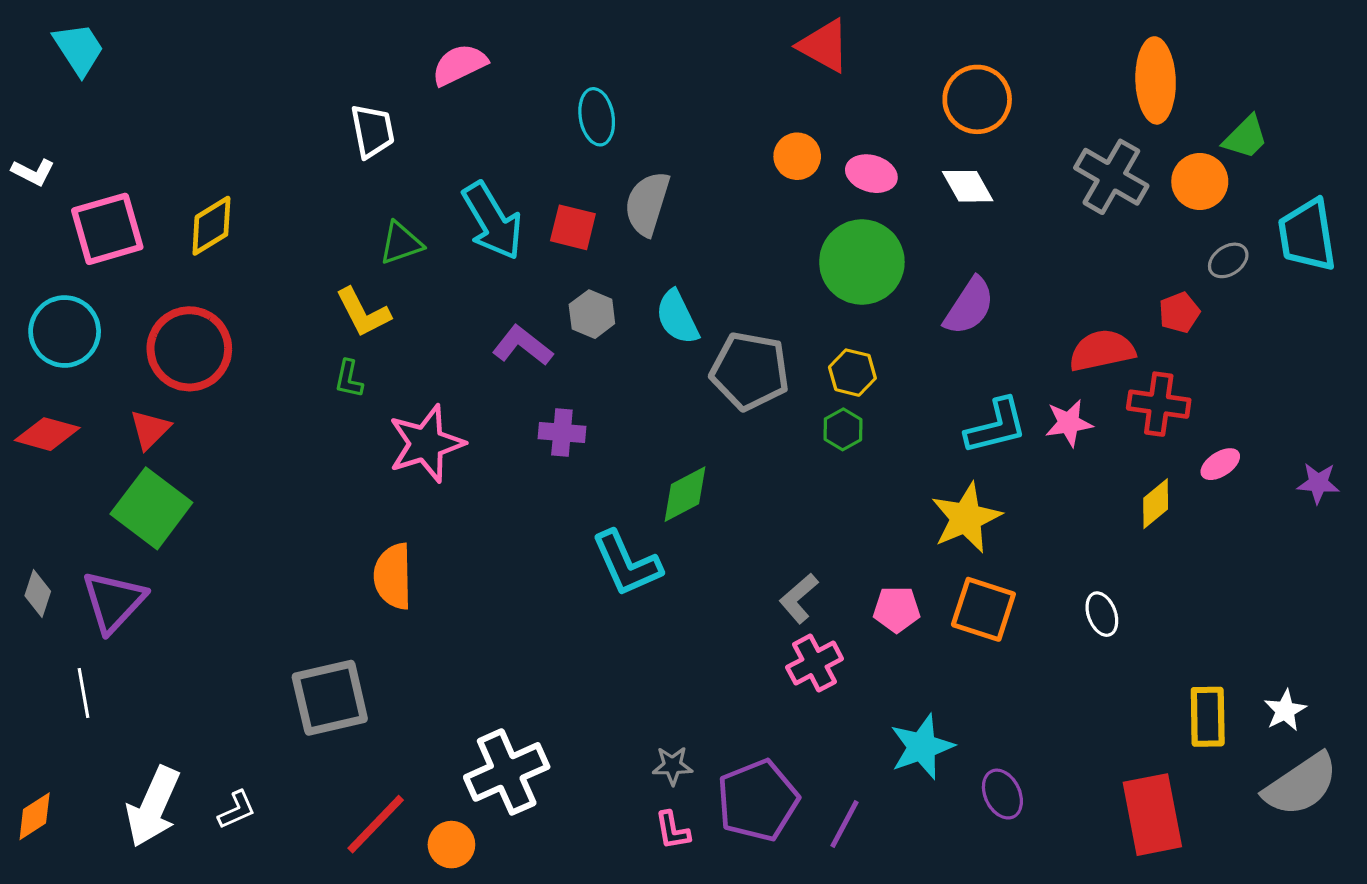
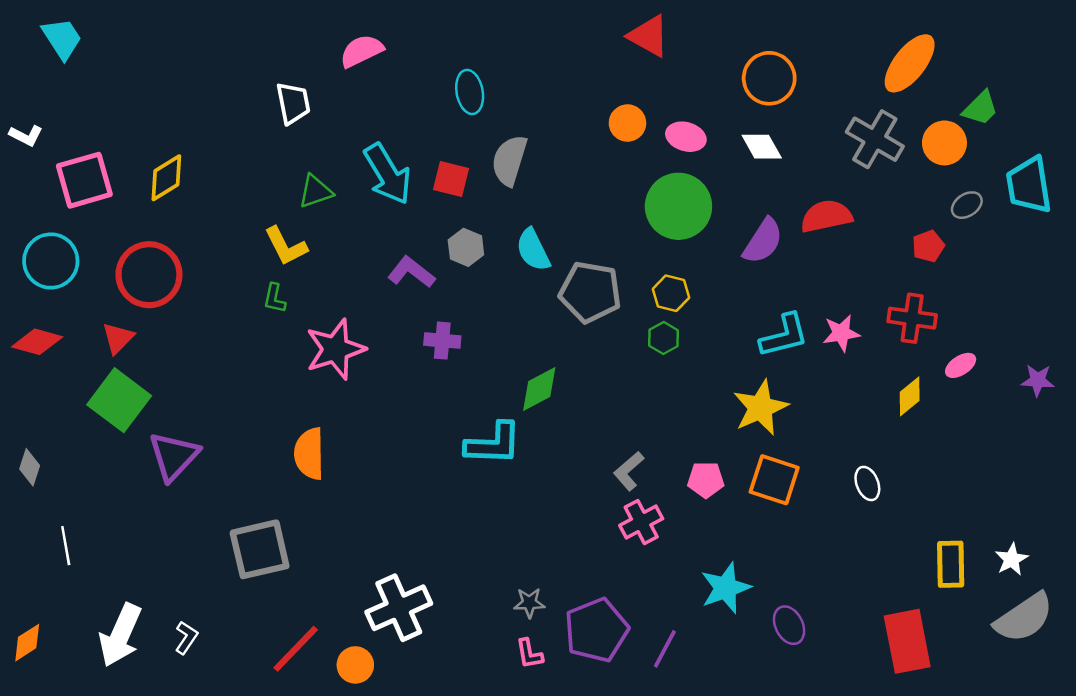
orange ellipse: (1156, 80) -> (910, 63), turned 40
red semicircle: (1102, 350) -> (826, 216), moved
cyan L-shape: (627, 564) -> (493, 444), turned -64
purple triangle: (114, 601) -> (174, 456), moved
white L-shape: (237, 810) -> (186, 638), turned -32

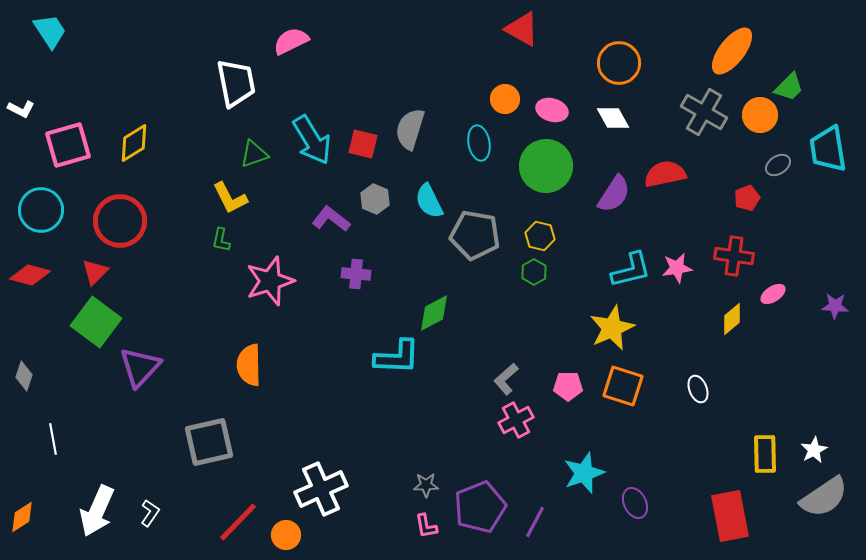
cyan ellipse: (470, 92) -> (479, 143), moved
white trapezoid: (293, 103) -> (236, 83), size x1.4

